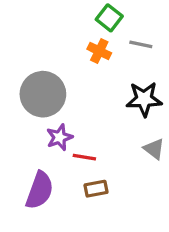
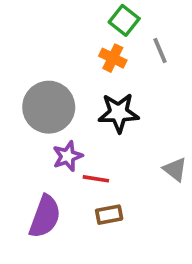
gray line: (141, 44) -> (160, 51), turned 55
black star: (144, 99) -> (118, 113), moved

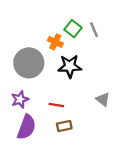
green square: (124, 20) -> (73, 29), moved
orange cross: (113, 58) -> (55, 42), moved
purple star: (68, 156) -> (20, 99), moved

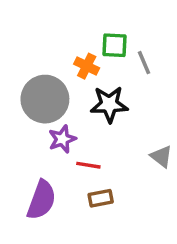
green square: (73, 29) -> (114, 45), turned -35
gray line: (94, 30) -> (144, 63), moved
purple star: (20, 99) -> (62, 139), moved

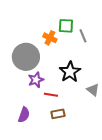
black star: (109, 104) -> (70, 72), moved, turned -30
purple semicircle: (41, 200) -> (24, 115), size x0.7

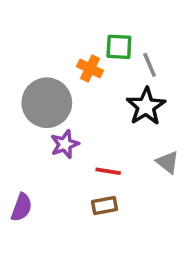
black star: (70, 72) -> (146, 106), moved
red line: (51, 95) -> (108, 171), moved
purple semicircle: (24, 115) -> (22, 207), moved

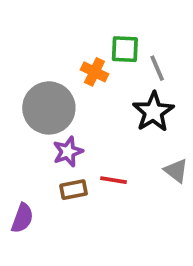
brown rectangle: (104, 206) -> (74, 190), moved

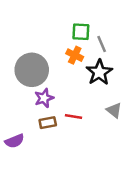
orange cross: (94, 72) -> (75, 55), moved
purple semicircle: (22, 218) -> (15, 141), turned 48

